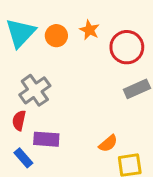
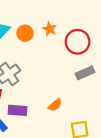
orange semicircle: (108, 143) -> (55, 105), moved

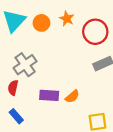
purple rectangle: (18, 110) -> (49, 95), moved

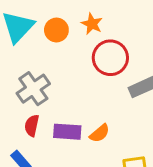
red circle: (95, 32) -> (110, 58), moved
red semicircle: (13, 88) -> (32, 126), moved

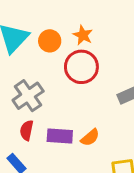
red circle: (110, 58) -> (81, 67), moved

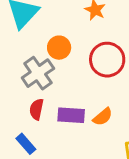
orange circle: (50, 41) -> (59, 48), moved
red circle: (81, 67) -> (107, 60), moved

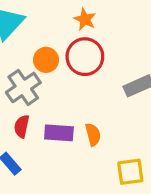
red circle: (107, 60) -> (85, 57), moved
orange semicircle: (103, 117) -> (93, 134), turned -65

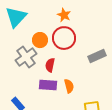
red semicircle: (22, 126) -> (50, 65), moved

